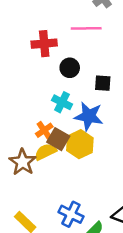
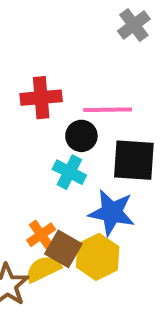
pink line: (86, 28) -> (108, 110), moved
black square: (103, 83) -> (134, 160), size x1.6
cyan cross: (62, 102) -> (69, 172), moved

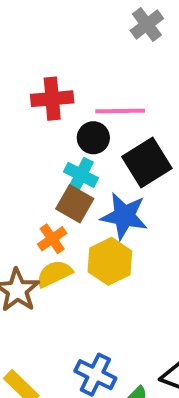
black square: (134, 160) -> (147, 162), turned -36
brown square: (63, 249) -> (75, 204), moved

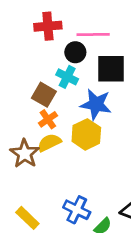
black square: (147, 162) -> (111, 69), turned 32
brown square: (75, 204) -> (44, 95), moved

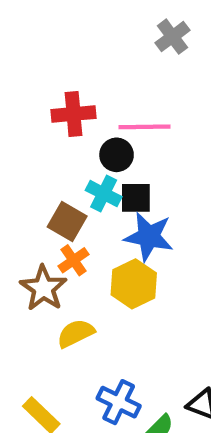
black square: (111, 69) -> (136, 198), moved, size x0.7
yellow semicircle: (49, 143) -> (76, 333), moved
brown star: (25, 154) -> (43, 288), moved

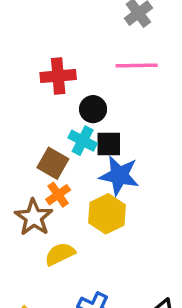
pink line: (144, 127) -> (137, 65), moved

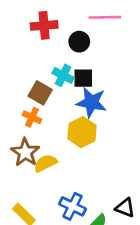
black circle: (93, 109) -> (79, 42), moved
orange cross: (58, 195) -> (32, 117), moved, turned -30
brown star: (34, 217) -> (25, 152), moved

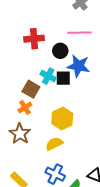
blue star: (91, 102) -> (78, 66), moved
orange cross: (32, 117) -> (25, 107), turned 32
yellow semicircle: (45, 163) -> (54, 144), moved

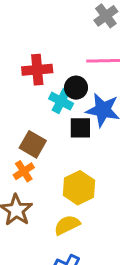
cyan cross: (48, 76) -> (61, 101), moved

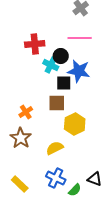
brown square: (33, 144) -> (57, 103), moved, turned -30
yellow hexagon: (79, 188) -> (75, 124), moved

